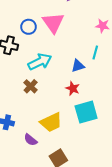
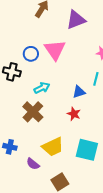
cyan arrow: (40, 62) -> (42, 88), size x0.7
brown cross: (31, 86) -> (33, 112), size x1.5
cyan square: (86, 112) -> (87, 150), moved, turned 30

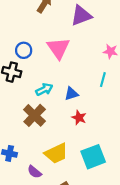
blue circle: (31, 54) -> (24, 50), moved
blue triangle: (79, 92) -> (71, 94), moved
cyan square: (87, 150) -> (93, 157), turned -35

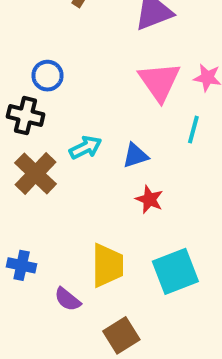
pink triangle: (58, 48) -> (159, 82), moved
brown cross: (35, 115) -> (36, 173), moved
yellow trapezoid: (56, 153) -> (107, 265), turned -65

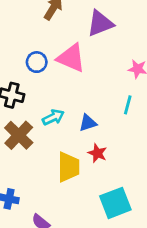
blue circle: (48, 76) -> (37, 62), moved
pink triangle: (159, 82) -> (71, 58), moved, turned -32
yellow trapezoid: (107, 265) -> (68, 167), moved

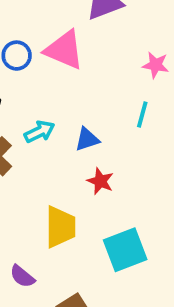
yellow trapezoid: (68, 167) -> (60, 227), moved

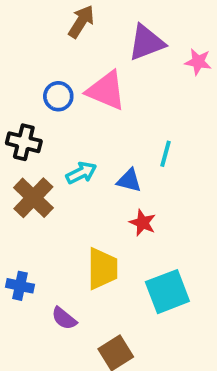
pink star: (156, 65) -> (198, 62), moved
cyan line: (142, 115) -> (166, 154), moved
blue triangle: (87, 139) -> (129, 181), turned 32

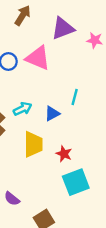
blue triangle: (129, 181) -> (52, 114), turned -42
red star: (143, 223) -> (64, 154), moved
yellow trapezoid: (102, 269) -> (33, 144), moved

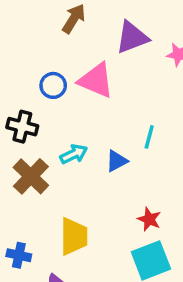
yellow trapezoid: (33, 144) -> (74, 236), moved
red star: (64, 154) -> (149, 219), moved

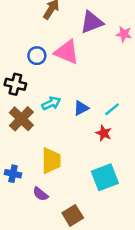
cyan line: (149, 137) -> (112, 109), moved, turned 35
red star: (149, 219) -> (104, 133), moved

